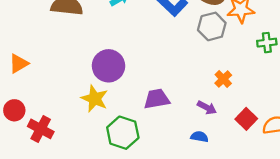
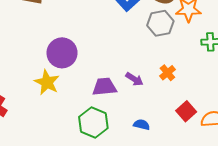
purple arrow: (207, 108) -> (134, 79), moved
green hexagon: (123, 133) -> (93, 122), moved

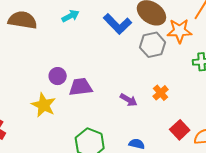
purple circle: (62, 53) -> (58, 76), size x0.6
purple trapezoid: (104, 87) -> (81, 87), moved

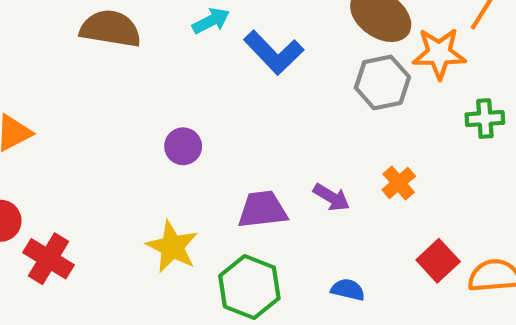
blue L-shape: (117, 24) -> (274, 53), moved
purple trapezoid: (81, 87) -> (262, 210), moved
yellow star: (44, 105) -> (172, 247), moved

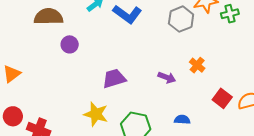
green cross: (485, 119) -> (230, 14), moved
purple circle: (183, 146) -> (70, 44), moved
purple trapezoid: (262, 210) -> (114, 78), moved

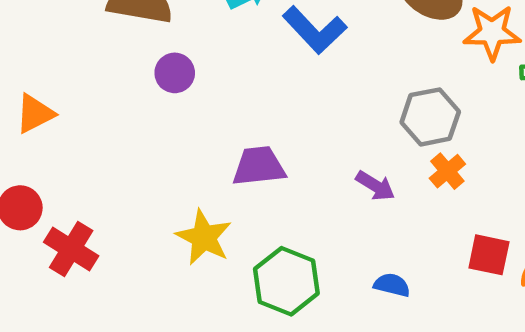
gray hexagon: (181, 19) -> (430, 117), moved
red square: (222, 98) -> (489, 255), turned -36

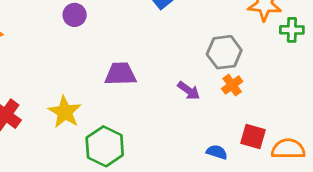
yellow star: (204, 237) -> (65, 112), moved
green hexagon: (286, 281) -> (105, 146), moved
blue semicircle: (392, 285) -> (217, 152), moved

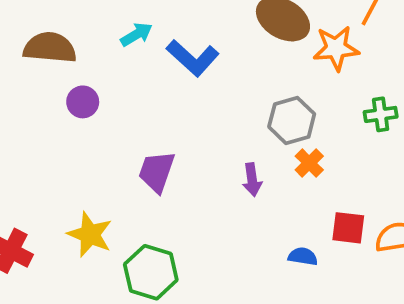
green cross: (292, 30) -> (381, 114), moved
purple trapezoid: (120, 74) -> (157, 172), turned -60
purple arrow: (189, 91) -> (252, 180), turned 55

